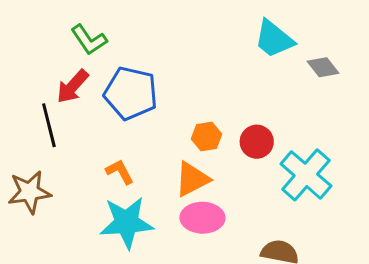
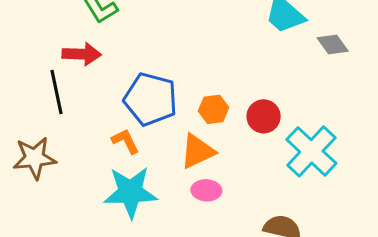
red arrow: (73, 86) -> (82, 54), turned -132
blue pentagon: (131, 93) -> (151, 99), moved
pink ellipse: (202, 218) -> (206, 190), size x0.7

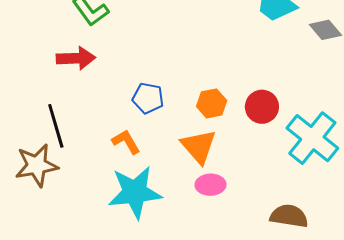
black line: (57, 92) -> (56, 126), moved
blue pentagon: (151, 99) -> (148, 98), size x0.6
orange triangle: (197, 151) -> (199, 146), turned -42

